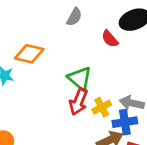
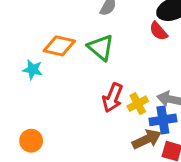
red semicircle: (110, 39) -> (158, 31), moved
green triangle: (80, 78) -> (101, 47), moved

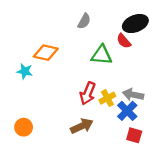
green triangle: (101, 47) -> (102, 55), moved, turned -35
blue cross: (163, 120) -> (127, 111), turned -36
brown arrow: (147, 139) -> (82, 126), moved

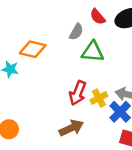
gray semicircle: (84, 21) -> (76, 32), moved
red semicircle: (124, 41) -> (98, 17), moved

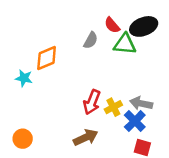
orange diamond: (33, 49) -> (47, 58), turned -36
green triangle: (93, 52) -> (125, 44), moved

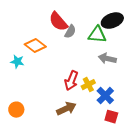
red semicircle: (112, 25) -> (58, 22), moved, size x1.5
orange diamond: (47, 58) -> (35, 46), turned 60
gray arrow: (141, 103) -> (107, 59), moved

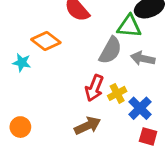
gray semicircle: (70, 32) -> (110, 50), moved, size x1.5

